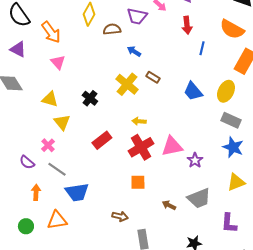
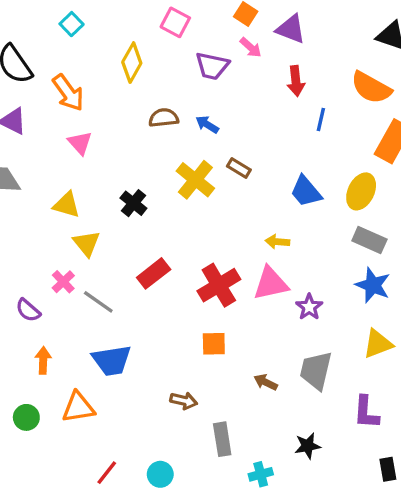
brown semicircle: (112, 29) -> (164, 118), moved
yellow arrow: (139, 121) -> (277, 242), moved
gray line: (57, 169) -> (98, 302), moved
gray trapezoid: (199, 198) -> (316, 371), turned 125

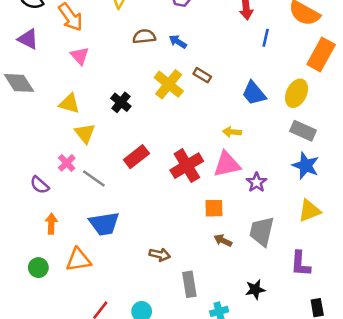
orange square: (214, 344) -> (214, 208), moved

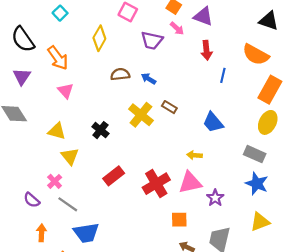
purple triangle: (28, 39) -> (22, 76), turned 36
yellow ellipse: (297, 93) -> (268, 122), moved
gray line: (94, 178) -> (68, 204), moved

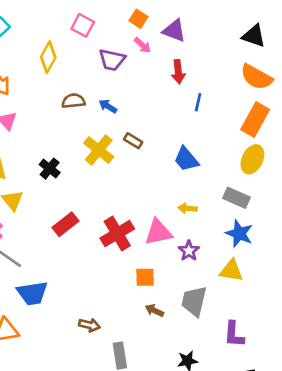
orange semicircle: (256, 55) -> (256, 77), moved
yellow arrow: (194, 155) -> (187, 208), moved
yellow triangle: (260, 222) -> (231, 271), moved, turned 30

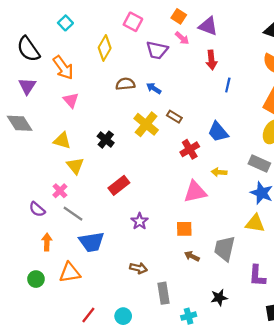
red cross: (117, 234) -> (190, 149), moved, size x0.7
purple star: (189, 251) -> (140, 221), moved

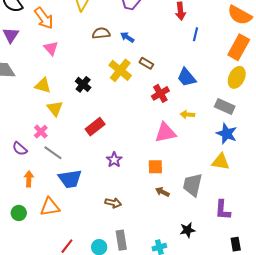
gray rectangle: (163, 293) -> (121, 240), moved

